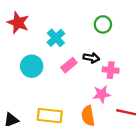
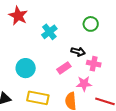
pink rectangle: (69, 65) -> (64, 68), moved
cyan circle: (32, 66) -> (26, 68), moved

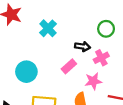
green circle: (91, 24) -> (106, 29), moved
pink cross: (94, 64) -> (101, 58), turned -32

